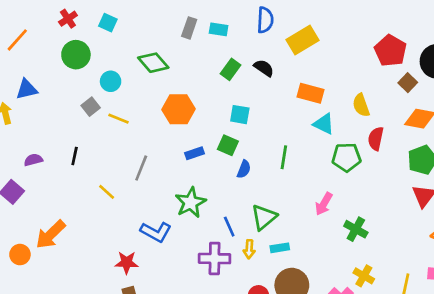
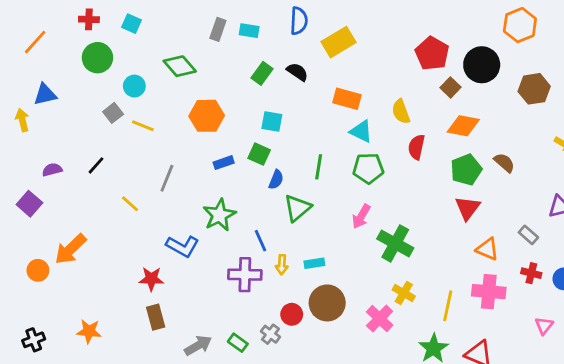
red cross: (68, 19) -> (89, 19), turned 36
black line: (75, 156) -> (96, 165), turned 30
green pentagon: (346, 157) -> (368, 168), moved
green triangle: (264, 217) -> (297, 208), moved
green cross: (356, 229) -> (395, 243), size x1.4

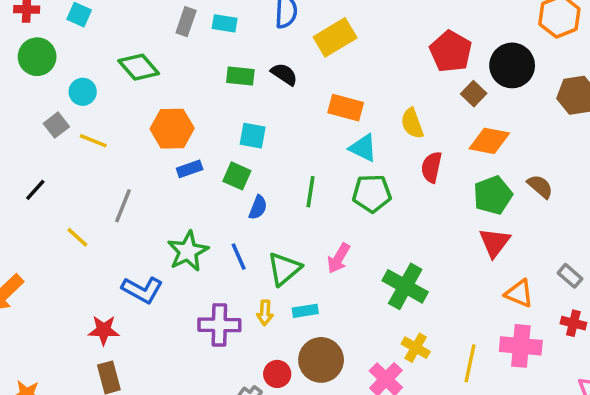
green rectangle: (262, 73) -> (240, 76), turned 60
blue rectangle: (224, 163) -> (190, 169), moved
green triangle: (297, 208) -> (284, 269), moved
pink arrow: (361, 216) -> (339, 258), moved
blue line: (261, 241) -> (239, 257), moved

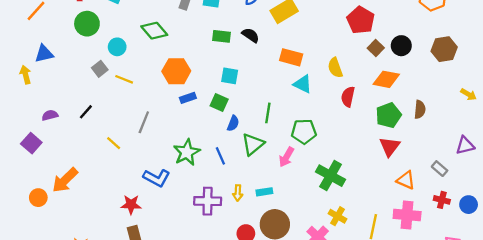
black circle: (512, 65) -> (401, 46), moved, size x0.7
brown semicircle: (540, 186) -> (420, 109), turned 54
green pentagon: (372, 193) -> (304, 131), moved
green triangle: (284, 269) -> (253, 144), moved

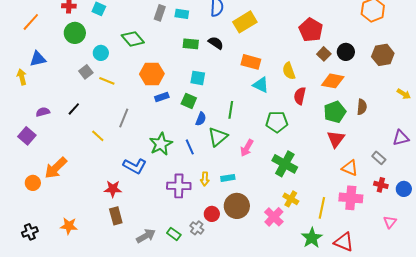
green pentagon: (304, 131) -> (277, 122), moved

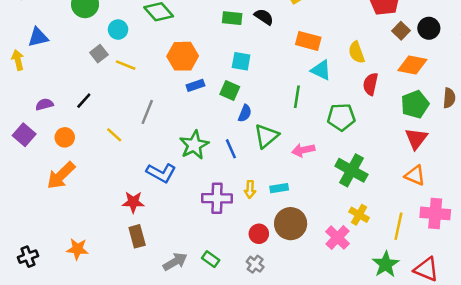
green line: (231, 110) -> (297, 97), moved
pink arrow: (247, 148) -> (303, 150), turned 48
orange triangle: (350, 168) -> (415, 175), moved
orange circle: (33, 183) -> (65, 137), moved
gray cross: (197, 228) -> (255, 264), moved

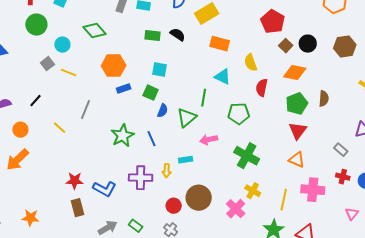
orange rectangle: (308, 41) -> (220, 44), moved
green triangle: (266, 136) -> (187, 118), moved
blue L-shape: (161, 173) -> (105, 189), moved
cyan rectangle: (279, 188) -> (186, 160), moved

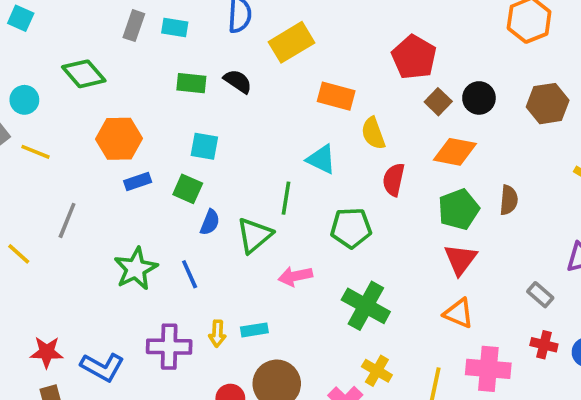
orange rectangle: (220, 44) -> (336, 96), moved
cyan rectangle: (186, 160) -> (254, 330), moved

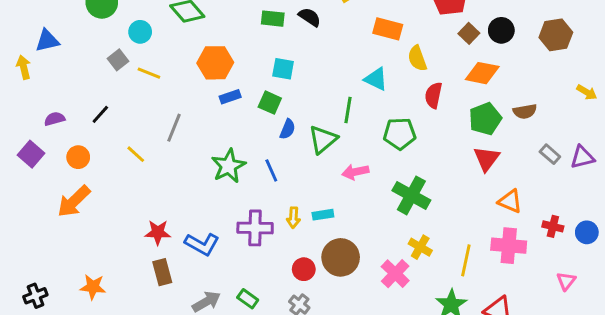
brown semicircle: (509, 200) -> (525, 111), turned 75
gray rectangle: (540, 295) -> (550, 154), moved
orange triangle: (459, 313) -> (510, 201), moved

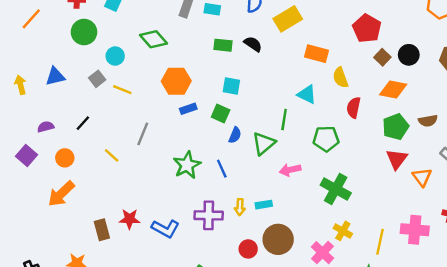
blue triangle: (47, 41) -> (55, 76), moved
orange triangle: (510, 201) -> (422, 177), moved, turned 30
brown rectangle: (162, 272) -> (102, 230), moved

